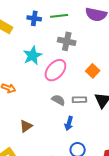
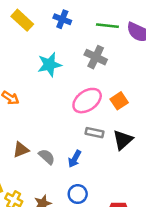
green line: (59, 16) -> (107, 26), moved
pink ellipse: (55, 70) -> (87, 101), moved
gray semicircle: (58, 100) -> (47, 157), moved

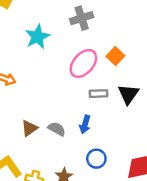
gray cross: (96, 57) -> (82, 18), turned -30

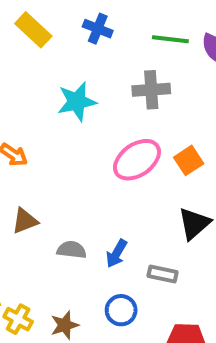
gray rectangle: (98, 94) -> (163, 274), moved
brown triangle: (29, 128) -> (25, 221), moved
gray semicircle: (57, 129) -> (72, 250), turned -36

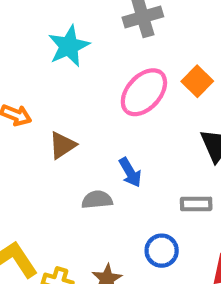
brown triangle: (25, 221) -> (62, 145), moved
blue arrow: (116, 253) -> (130, 172), moved, turned -48

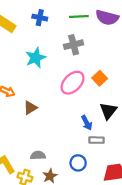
blue arrow: (130, 172) -> (87, 123), moved
gray semicircle: (97, 200) -> (38, 155), moved

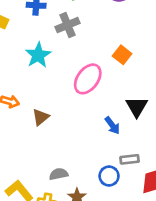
gray cross: (74, 45) -> (67, 25), moved
orange square: (100, 78) -> (122, 55), moved
gray rectangle: (96, 140) -> (130, 159), moved

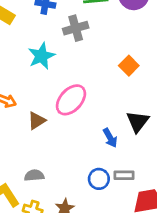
pink ellipse: (88, 79) -> (71, 100), moved
gray semicircle: (59, 174) -> (34, 175), moved
blue circle: (109, 176) -> (99, 179), moved

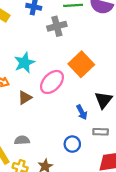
cyan star: (41, 56) -> (24, 63), moved
orange square: (129, 66) -> (81, 64), moved, size x1.6
gray rectangle: (124, 175) -> (101, 132), moved

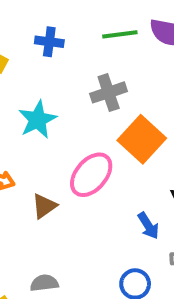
gray cross: (57, 26) -> (109, 92), moved
cyan star: (24, 63) -> (38, 120), moved

